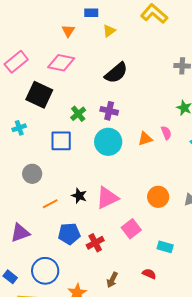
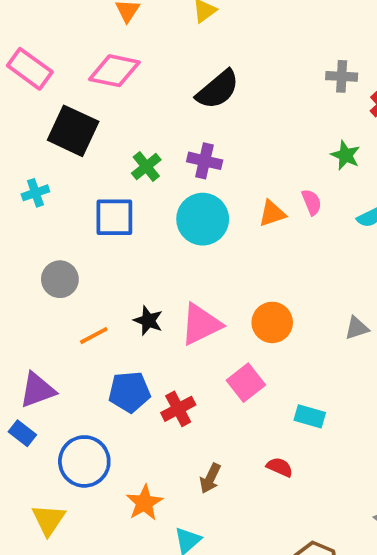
pink rectangle: (16, 62) -> (30, 69), turned 75
orange circle: (158, 197) -> (272, 322), moved
blue rectangle: (10, 277) -> (22, 433), moved

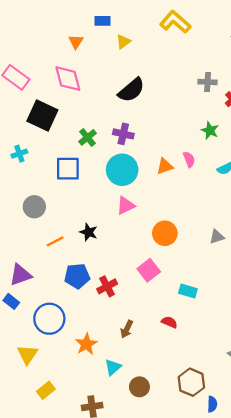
pink diamond: (114, 71) -> (68, 79), turned 64
pink triangle: (201, 324) -> (126, 206), moved, size x0.7

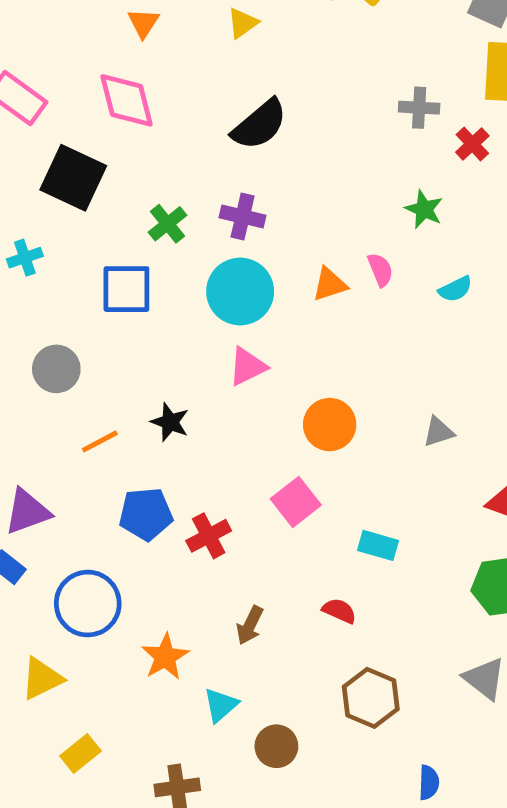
yellow triangle: (27, 355) -> (42, 678), turned 30
brown hexagon: (191, 382) -> (371, 698), moved

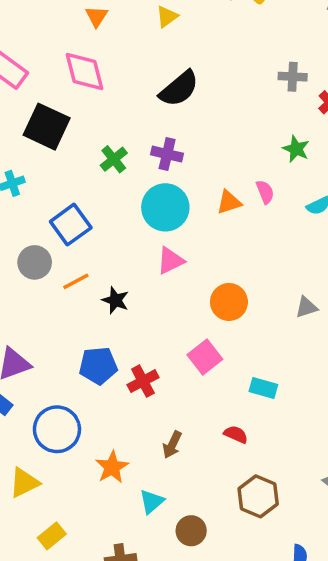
blue square: (126, 289) -> (71, 225), moved, turned -36
orange line: (100, 441) -> (76, 281), moved

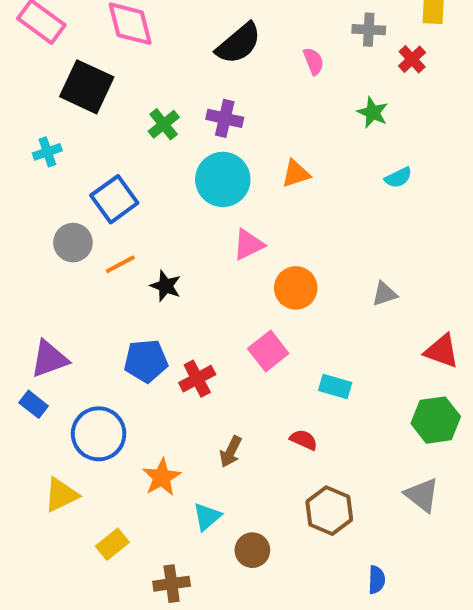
pink semicircle: (265, 192) -> (313, 61), moved
pink triangle: (170, 261) -> (248, 245), moved
yellow rectangle: (52, 536) -> (112, 544), moved

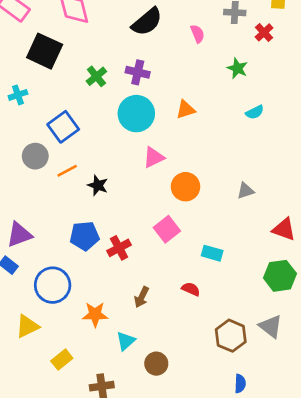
orange star: (162, 477) -> (95, 314), turned 30
brown hexagon: (329, 511) -> (231, 336), moved

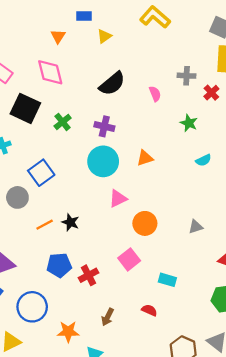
green cross: (96, 76) -> (63, 122), moved
orange line: (67, 171) -> (45, 225), moved

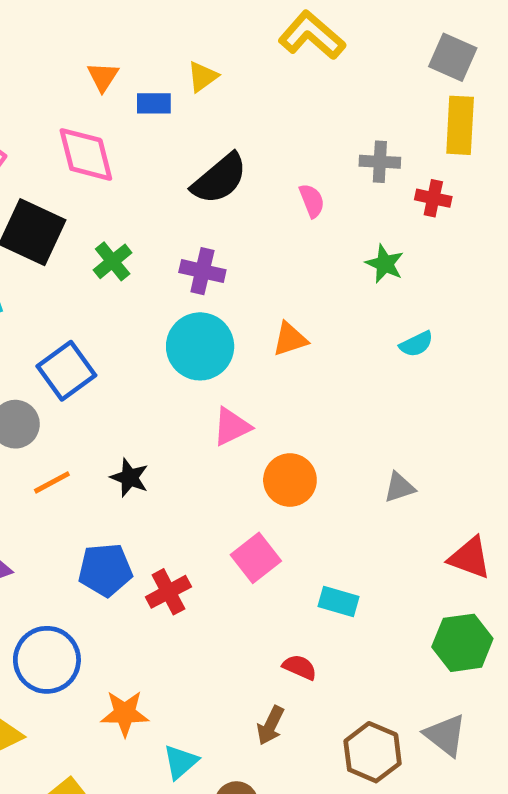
blue rectangle: (84, 16) -> (154, 103), moved
red cross: (211, 93) -> (433, 198), turned -35
orange line: (45, 225) -> (52, 482), moved
brown arrow: (108, 317) -> (270, 725), moved

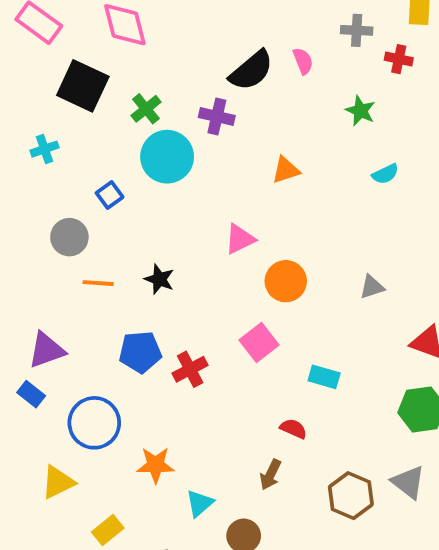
black semicircle: (219, 179) -> (251, 71), moved
cyan circle: (200, 346) -> (167, 157), moved
blue square: (66, 371) -> (110, 195), size x0.6
orange line: (52, 482) -> (98, 283), turned 32

